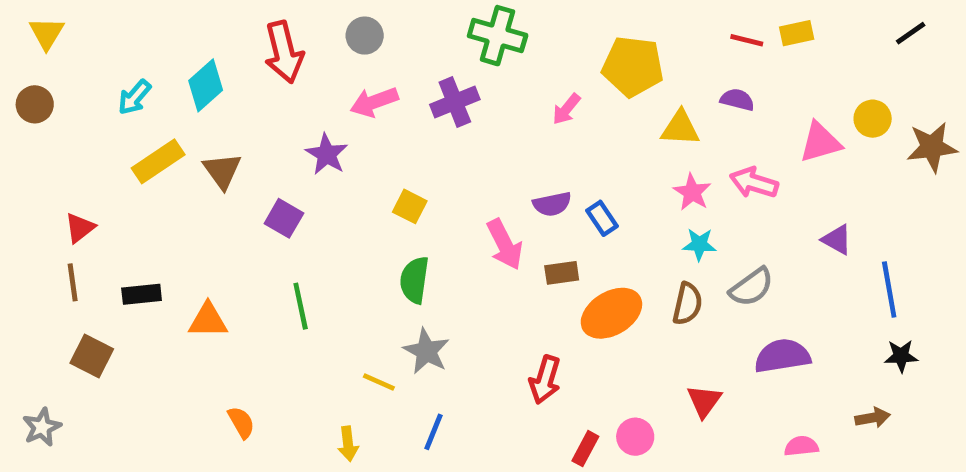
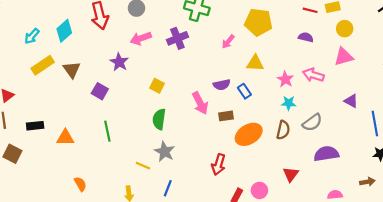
yellow circle: (873, 119) -> (345, 29), moved
yellow triangle: (680, 128) -> (255, 63), moved

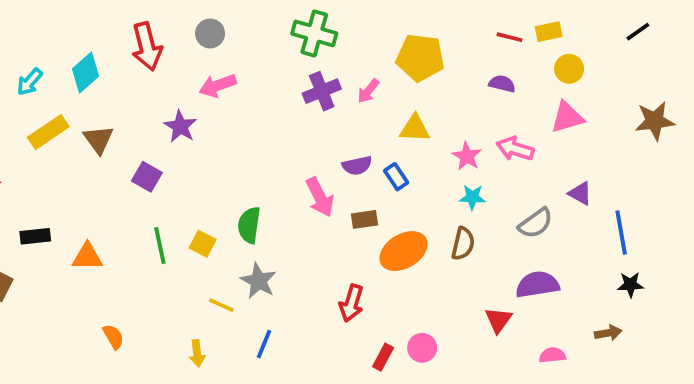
purple cross: (177, 38) -> (322, 91), moved
yellow square: (157, 86) -> (203, 244), moved
gray semicircle: (312, 122) -> (536, 223), moved
red triangle: (291, 174) -> (498, 320), moved

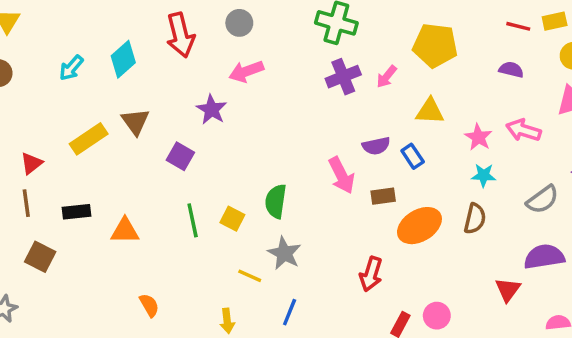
yellow rectangle: (48, 132) -> (89, 139), moved

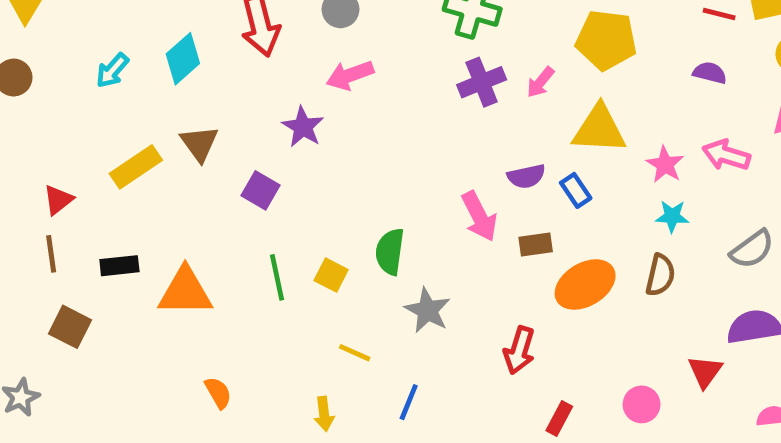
yellow triangle: (430, 111) -> (599, 129), size x1.4
orange triangle: (125, 231) -> (185, 292), size x1.4
gray star: (284, 253) -> (427, 310), moved
pink circle: (437, 316) -> (642, 404), moved

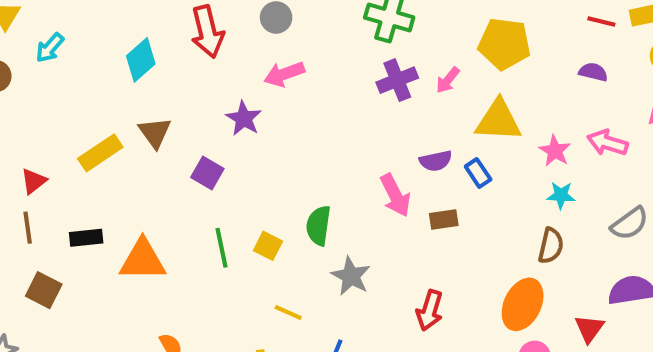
cyan arrow: (112, 70) -> (50, 48), moved
orange ellipse: (585, 284) -> (523, 304), moved, turned -33

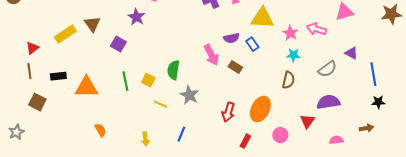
brown rectangle: (444, 219) -> (235, 67), turned 40
orange ellipse: (523, 304) -> (260, 109), moved
yellow line: (288, 312) -> (160, 104), moved

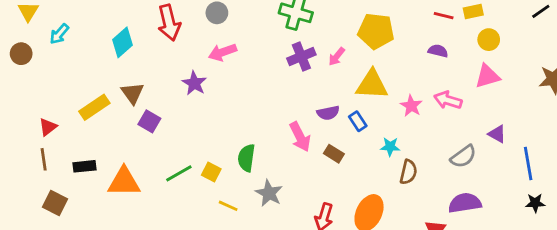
purple square: (118, 44) -> (149, 121), moved
cyan star: (293, 55) -> (390, 147), moved
green line: (125, 81) -> (179, 173), turned 72

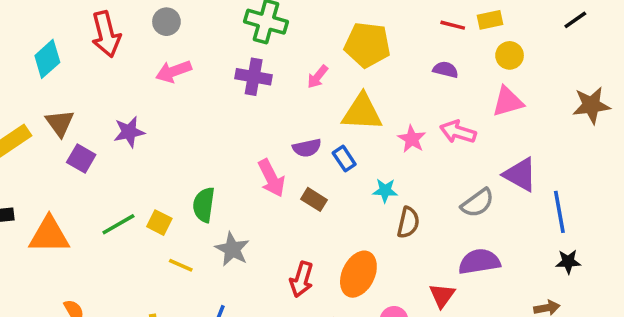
purple cross: (301, 56) -> (254, 77), moved, turned 32
purple star: (194, 83) -> (129, 132), moved, turned 30
purple triangle: (497, 134) -> (520, 175), size x1.5

